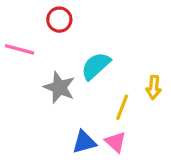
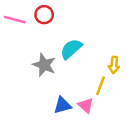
pink line: (20, 49) -> (15, 20), moved
yellow line: (122, 107) -> (100, 86), moved

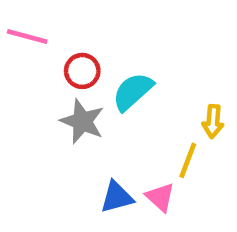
red circle: (44, 15) -> (82, 71), moved

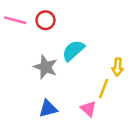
red circle: (82, 71) -> (46, 20), moved
blue triangle: (117, 197) -> (48, 109), moved

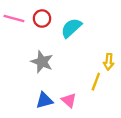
cyan semicircle: (73, 51) -> (71, 28), moved
pink triangle: (88, 109) -> (69, 100), moved

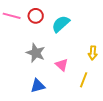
yellow line: (96, 82) -> (84, 80), moved
pink triangle: (69, 100) -> (62, 65), moved

